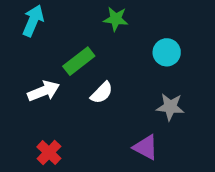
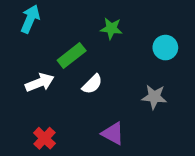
green star: (116, 19) -> (111, 28), moved
cyan circle: (167, 52) -> (165, 48), moved
purple triangle: (146, 147) -> (113, 133), moved

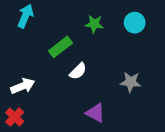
cyan circle: (165, 48) -> (135, 23), moved
white arrow: (40, 83) -> (23, 86), moved
red cross: (45, 138) -> (15, 117), moved

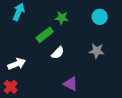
green star: (94, 24) -> (62, 18), moved
gray star: (131, 82) -> (97, 51), moved

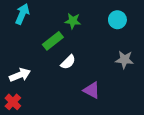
gray star: (97, 51) -> (124, 60), moved
purple triangle: (71, 84) -> (92, 90), moved

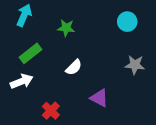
green star: (73, 21) -> (66, 28), moved
green rectangle: (53, 41) -> (31, 53), moved
red cross: (13, 102) -> (51, 111), moved

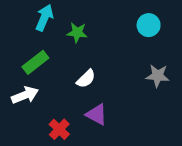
cyan arrow: (24, 15) -> (44, 18), moved
purple triangle: (99, 98) -> (96, 114), moved

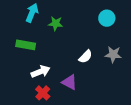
green rectangle: (35, 62) -> (26, 45), turned 48
white semicircle: (86, 79) -> (85, 57), moved
white arrow: (25, 95) -> (41, 72), moved

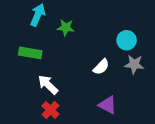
cyan circle: (107, 18) -> (127, 40), moved
white arrow: (41, 72) -> (48, 85), turned -114
purple triangle: (69, 82) -> (108, 105), moved

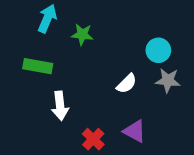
white arrow: (48, 85) -> (60, 106), turned -140
red cross: (50, 110) -> (93, 139), moved

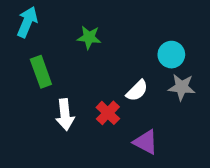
cyan arrow: (47, 19) -> (27, 22), moved
green rectangle: (38, 66) -> (41, 72), turned 60
red cross: (93, 139) -> (108, 113), moved

